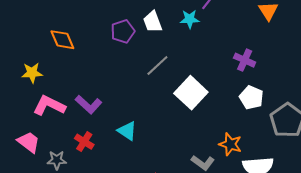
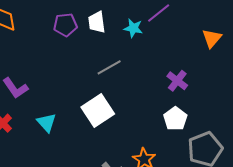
gray line: (157, 66) -> (109, 67), moved
white square: (191, 93) -> (98, 111), moved

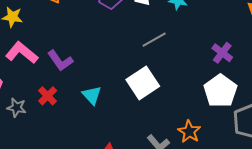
white pentagon: (175, 119) -> (220, 91), size x1.4

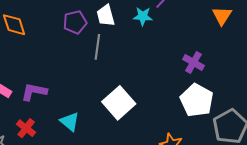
gray line: (154, 40) -> (97, 47), moved, turned -45
purple L-shape: (60, 61) -> (34, 92), turned 144

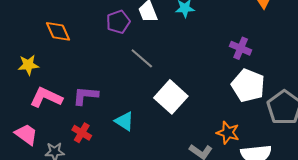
gray line: (97, 47) -> (142, 58), moved, turned -50

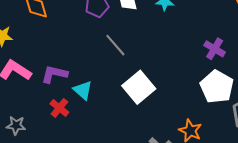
cyan triangle: (124, 121) -> (83, 90), moved
red cross: (82, 133) -> (59, 108), moved

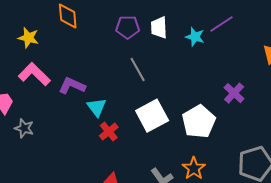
white pentagon: (217, 87) -> (199, 122), moved
red cross: (59, 108) -> (109, 132), moved

